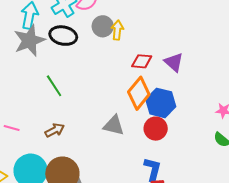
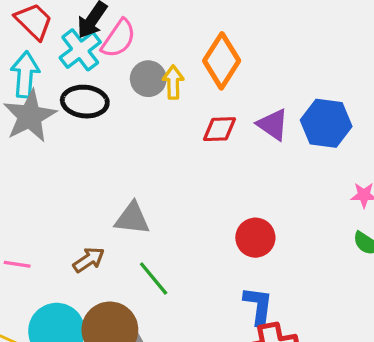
green line: (54, 86) -> (154, 279), moved
orange diamond: (139, 93) -> (222, 61), moved
blue hexagon: (161, 103) -> (326, 123), moved
gray triangle: (114, 125) -> (132, 218), moved

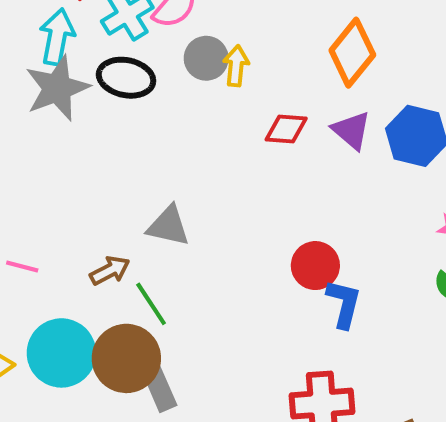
orange diamond: (222, 61) -> (352, 53), moved
green line: (154, 279) -> (151, 304), moved
blue L-shape: (258, 306) -> (344, 304), moved

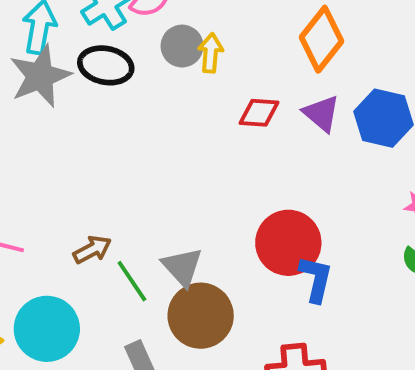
gray triangle: (168, 226) -> (182, 267), moved, turned 36
red circle: (315, 266) -> (288, 243), size x1.4
brown circle: (126, 358) -> (201, 316), moved

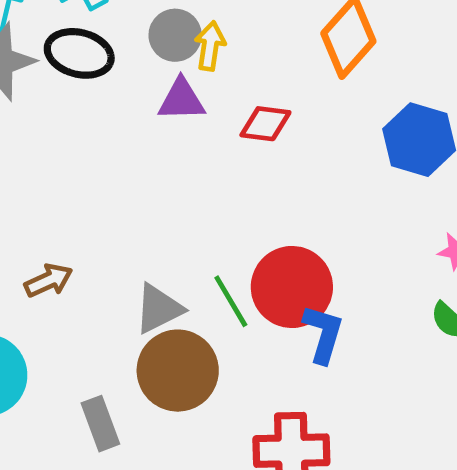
purple triangle: (321, 113) -> (181, 100), moved, turned -45
gray triangle: (182, 267) -> (159, 309), turned 42
green line: (132, 281) -> (231, 301), moved

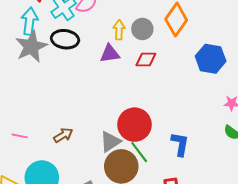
gray circle: (175, 35) -> (142, 29), moved
red circle: (292, 287) -> (134, 125), moved
green line: (231, 301) -> (139, 152), moved

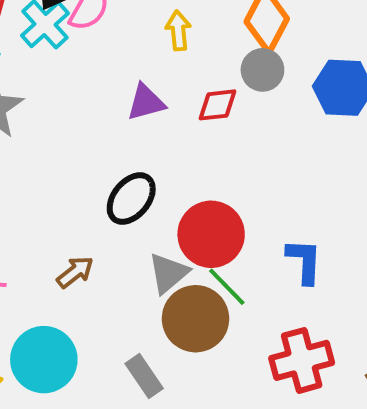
gray circle: (142, 29) -> (262, 70), moved
yellow arrow: (119, 30) -> (178, 30), moved
black ellipse: (65, 39) -> (131, 199), moved, turned -52

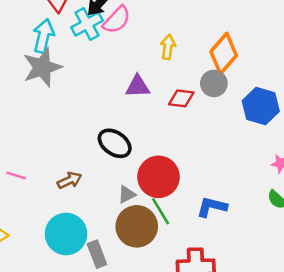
black ellipse: (131, 199) -> (115, 143), turned 72
blue L-shape: (304, 261) -> (212, 207), turned -92
gray triangle: (168, 273) -> (127, 194), size x0.7
cyan circle: (44, 360) -> (66, 234), moved

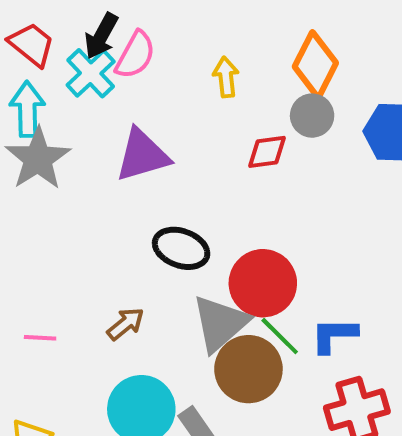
purple triangle: (138, 86) -> (142, 155), moved, size x1.4
gray triangle: (127, 194) -> (220, 323), size x2.0
blue L-shape: (212, 207) -> (334, 335), moved

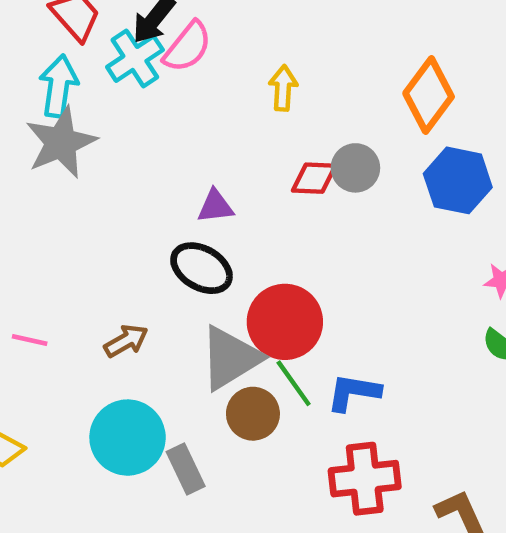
orange diamond: (315, 65) -> (429, 95), moved
gray circle: (312, 116) -> (355, 168), moved
purple triangle: (142, 155) -> (215, 206), moved, size x0.6
brown circle: (248, 369) -> (253, 414), size x0.7

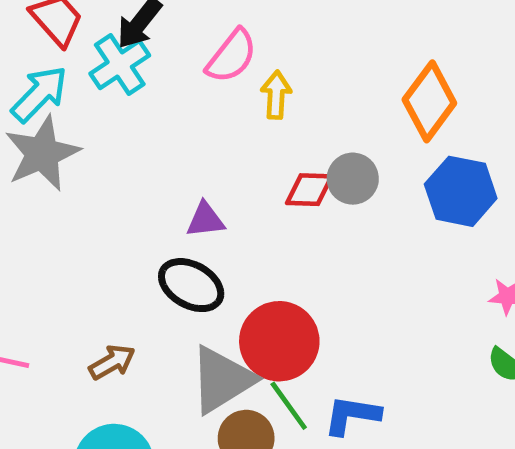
pink semicircle: (187, 47) -> (232, 56), moved
cyan arrow: (59, 86) -> (39, 94), turned 36

